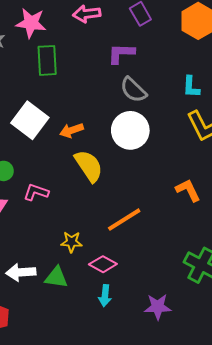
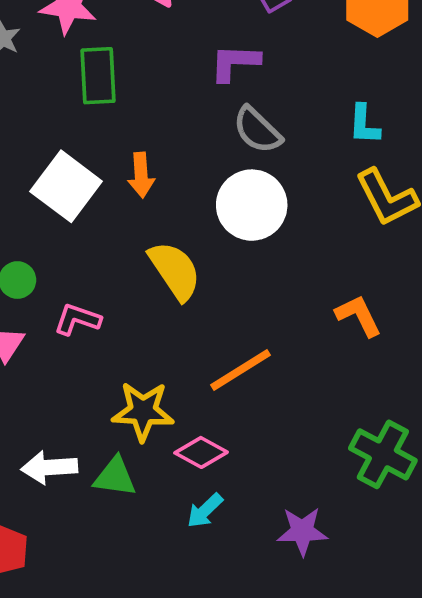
orange arrow: (71, 130) -> (141, 175), moved, turned -75
yellow star: (71, 242) -> (143, 411), size x1.5
cyan arrow: (105, 296) -> (205, 511), turned 40

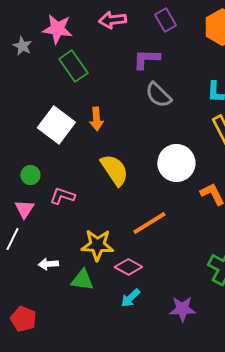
green rectangle: (98, 76) -> (73, 66), turned -32
white circle: (252, 205) -> (176, 163), moved
white arrow: (49, 467) -> (48, 264), moved, size x0.7

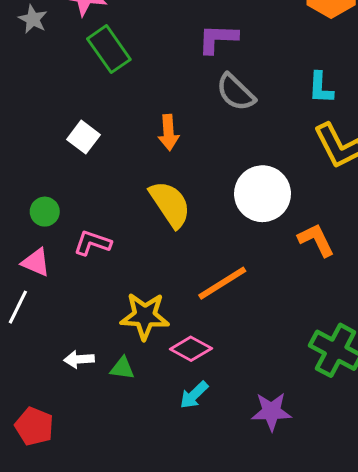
orange arrow: (96, 119) -> (169, 133), moved
white square: (56, 125) -> (84, 137), size x0.6
pink triangle: (24, 209) -> (36, 262), turned -40
white arrow: (48, 264) -> (79, 359), moved
green triangle: (82, 280) -> (122, 368), size x0.7

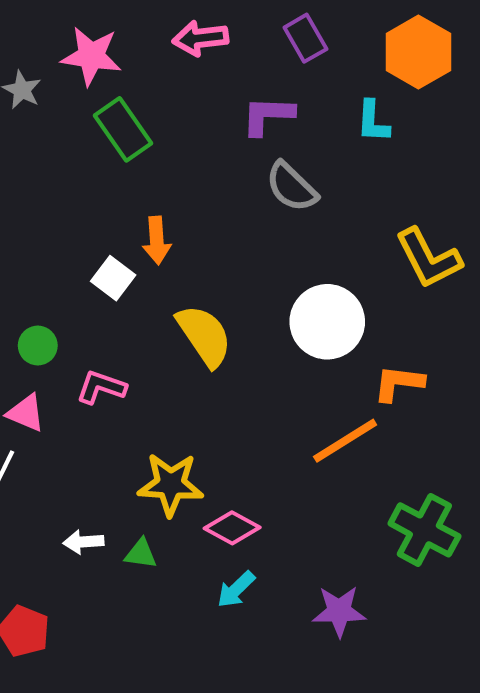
cyan L-shape: (321, 88) -> (373, 121), moved
orange arrow: (169, 133) -> (157, 240), moved
white square: (84, 137) -> (113, 278), moved
orange L-shape: (316, 240) -> (399, 383), turned -57
orange line: (222, 283) -> (345, 441), moved

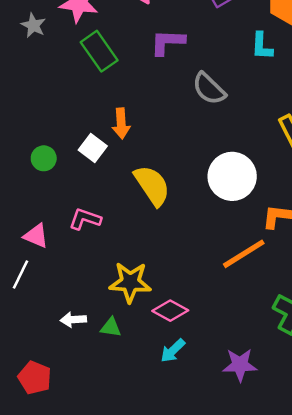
purple L-shape: (268, 116) -> (168, 42), moved
green circle: (38, 346) -> (44, 158), moved

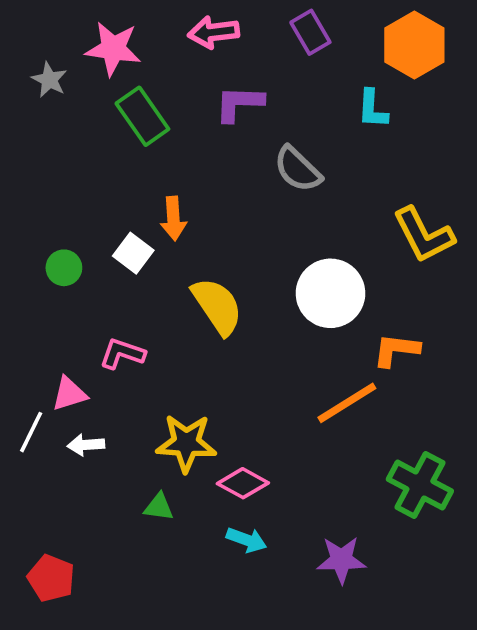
pink triangle: (36, 236) -> (69, 394), moved, turned -40
white arrow: (73, 320) -> (86, 445), moved
cyan arrow: (173, 351) -> (246, 540), turned -116

